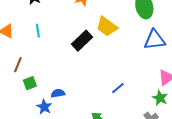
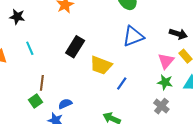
yellow trapezoid: (107, 26) -> (101, 65), moved
blue triangle: (155, 40) -> (133, 36), moved
brown line: (18, 65) -> (42, 83), moved

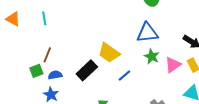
black rectangle: (75, 47) -> (87, 70), moved
green star: (165, 82) -> (152, 56), moved
blue semicircle: (65, 104) -> (55, 75), moved

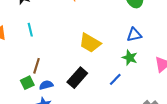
blue triangle: (147, 33) -> (134, 35), size x0.7
yellow trapezoid: (109, 53) -> (90, 43), moved
green star: (152, 56) -> (130, 58), moved

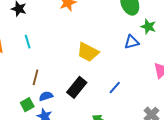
green star: (130, 58) -> (148, 27), moved
green square: (27, 83) -> (27, 105), moved

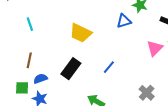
cyan line: (28, 42) -> (30, 24), moved
green square: (27, 105) -> (22, 88), turned 32

